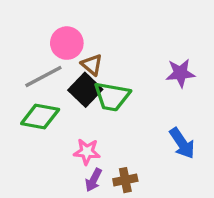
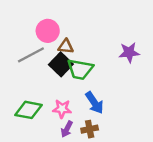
brown triangle: (92, 65) -> (66, 46), turned -35
green diamond: (40, 117) -> (29, 110), moved
blue arrow: (182, 143) -> (94, 103), moved

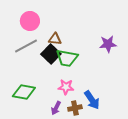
pink circle: (48, 31) -> (30, 21), moved
blue arrow: (94, 103) -> (92, 100), moved
pink star: (62, 109) -> (66, 87), moved

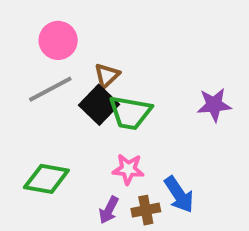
brown triangle: (55, 39) -> (107, 76), turned -48
purple star: (108, 44) -> (214, 105), moved

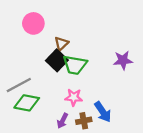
gray line: (50, 89) -> (19, 85), moved

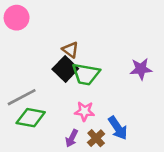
pink circle: (33, 23) -> (17, 18), moved
brown triangle: (61, 44) -> (70, 50), turned -40
brown cross: (84, 121) -> (96, 138), turned -32

